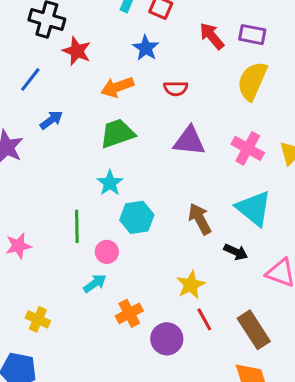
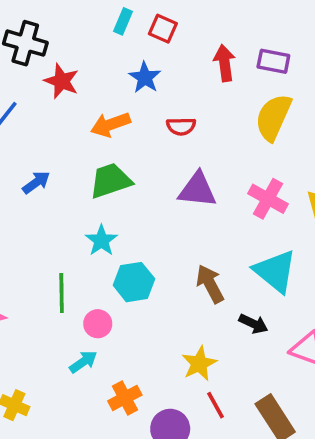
red arrow: (212, 36) -> (224, 63), turned 32
blue arrow: (51, 120) -> (36, 182), moved

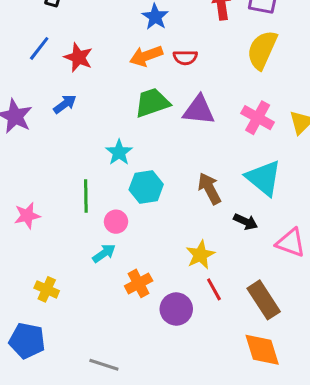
red star: (62, 81) -> (78, 57), moved
orange arrow: (110, 125) -> (146, 56), moved
green trapezoid: (110, 181) -> (152, 103), moved

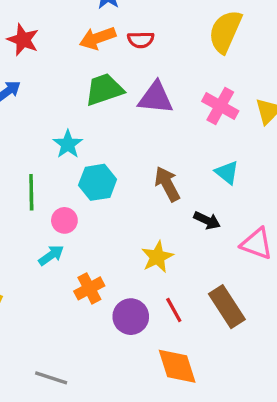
cyan triangle: (264, 178) -> (227, 172), size x0.6
red line: (214, 289) -> (174, 310), moved
orange diamond: (262, 350) -> (177, 366), moved

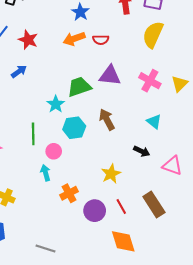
green trapezoid: (104, 89) -> (79, 87), moved
brown arrow: (167, 184) -> (107, 120), moved
cyan arrow: (51, 255) -> (45, 173), turned -70

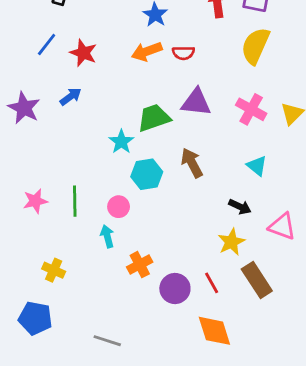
green line: (33, 134) -> (75, 201), moved
yellow star: (111, 174) -> (231, 242), moved

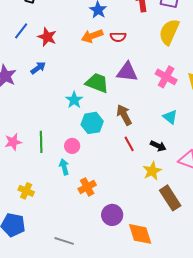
green trapezoid: (154, 118) -> (97, 83), turned 40
red line: (212, 283) -> (129, 144), moved
purple circle: (175, 289) -> (112, 215), moved

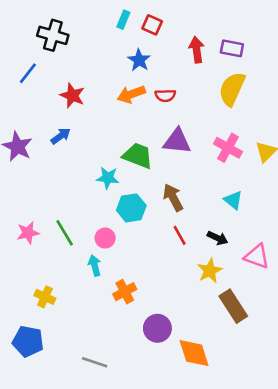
blue line: (21, 31) -> (28, 73), moved
cyan star: (74, 100) -> (108, 178), turned -30
green line: (41, 142) -> (65, 233), turned -30

